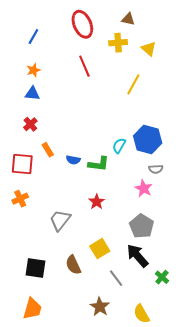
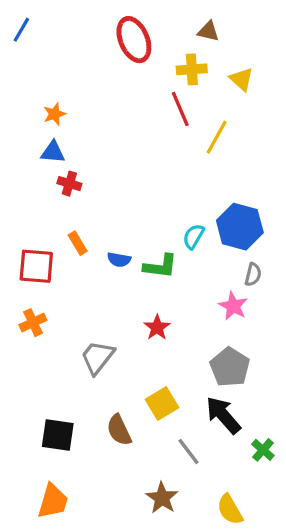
blue line: (33, 37) -> (21, 30), moved
red line: (84, 66) -> (180, 109), moved
red cross: (30, 124) -> (69, 184), moved, turned -32
gray semicircle: (156, 169) -> (253, 275), turned -72

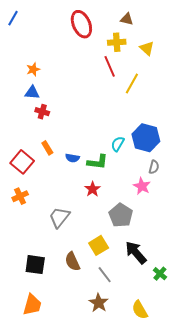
red square: (36, 266) -> (22, 162), turned 35
red star: (157, 327) -> (93, 189), moved
gray pentagon: (230, 367) -> (121, 215), moved
gray line: (188, 452) -> (105, 275), moved

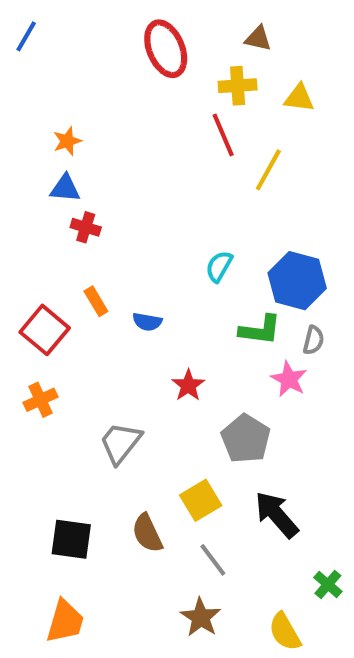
yellow triangle: (147, 48) -> (299, 98), turned -35
cyan semicircle: (118, 144) -> (219, 266), moved
green L-shape: (98, 162) -> (260, 330), moved
green cross: (160, 274) -> (328, 584), moved

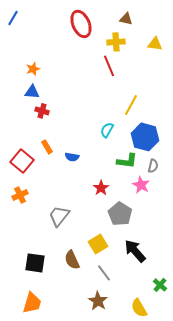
yellow triangle: (299, 98) -> (155, 44), moved
yellow line: (268, 170) -> (131, 105), moved
red star: (188, 385) -> (101, 188), moved

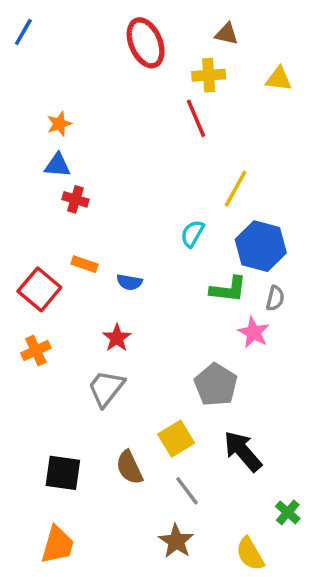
orange rectangle: (47, 147) -> (84, 264), turned -40
red star: (101, 188) -> (117, 338), moved

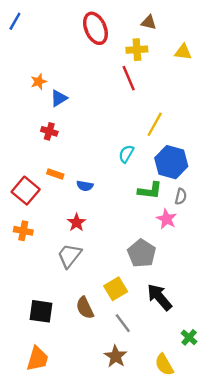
blue triangle: (57, 165) -> (59, 98), moved, turned -36
orange cross: (36, 350) -> (23, 231), turned 36

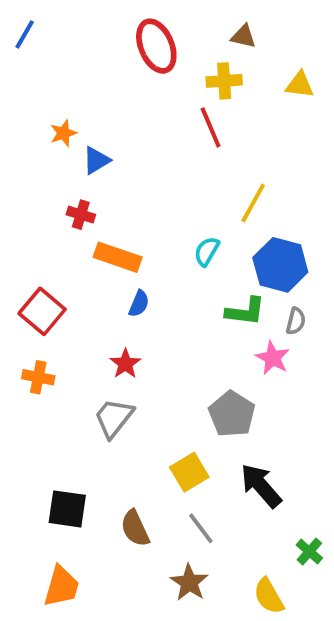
orange rectangle: (55, 174) -> (118, 257), moved, size x1.6
blue semicircle: (85, 186) -> (139, 304), turned -77
brown semicircle: (85, 308) -> (135, 528), moved

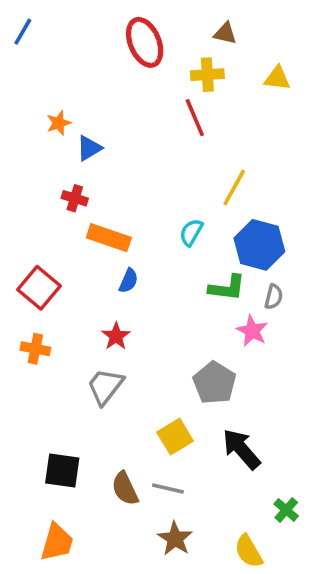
gray line: (201, 528) -> (168, 488), moved, turned -40

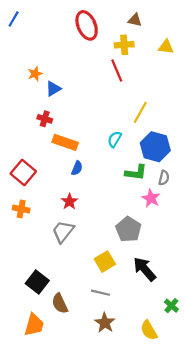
black square: (62, 471) -> (37, 282), turned 30
brown semicircle: (125, 488) -> (60, 303), moved

